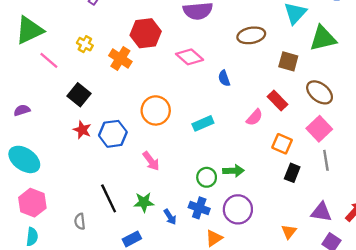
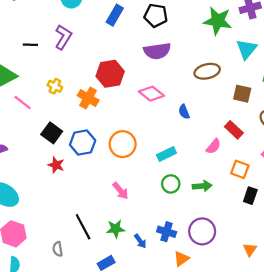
blue hexagon: (113, 134) -> (83, 143), moved
green arrow: (233, 171) -> (202, 186), moved
green circle: (207, 177) -> (171, 184), moved

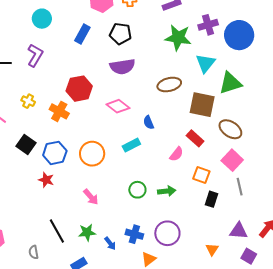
brown square: (242, 94) -> (202, 105), size x1.5
cyan rectangle: (166, 154) -> (131, 145), moved
red star: (56, 165) -> (46, 180), moved

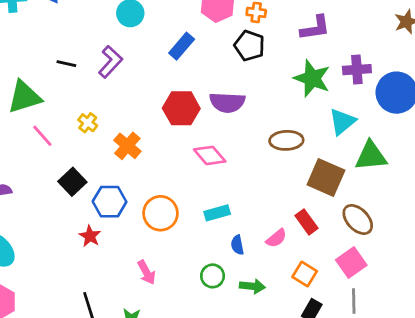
black pentagon: (121, 34) -> (249, 46), moved
red hexagon: (79, 89) -> (181, 108), moved
blue semicircle: (149, 122) -> (237, 245), moved

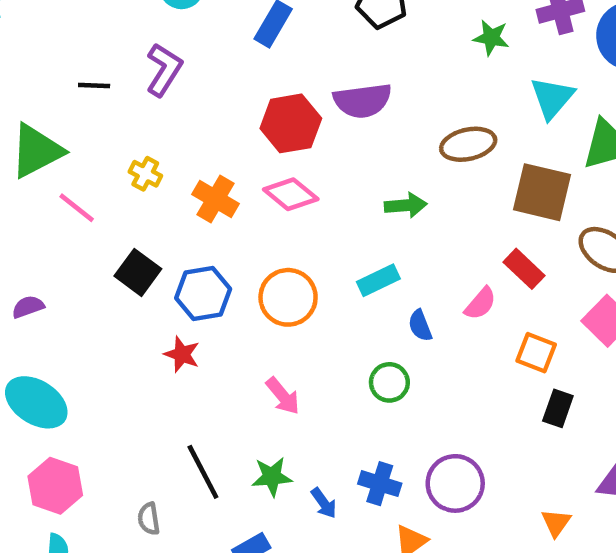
green star: (312, 78) -> (491, 38), size x0.6
pink diamond: (210, 155) -> (291, 194), moved
green arrow: (252, 286) -> (406, 205), moved

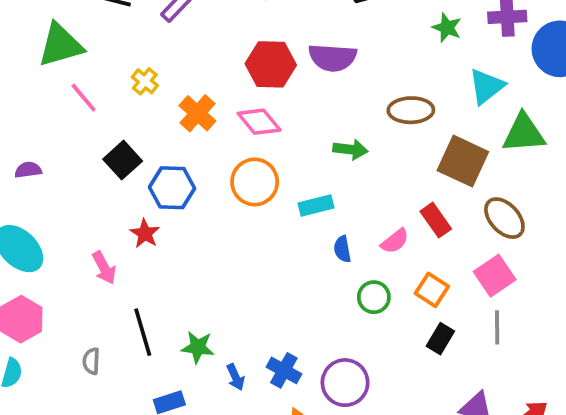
orange circle: (288, 297) -> (255, 182), moved
green circle: (389, 382) -> (374, 297), moved
pink arrow: (283, 396) -> (104, 268), moved

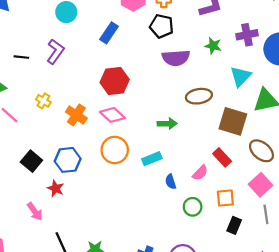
purple semicircle: (332, 58) -> (176, 58), moved
black square: (123, 160) -> (31, 161), moved
orange square: (432, 290) -> (225, 198), turned -30

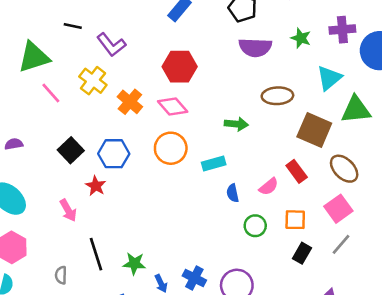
purple L-shape: (55, 52) -> (111, 45), moved, turned 100
yellow cross: (43, 101) -> (93, 81), size x1.5
gray line: (266, 214) -> (341, 244), turned 42

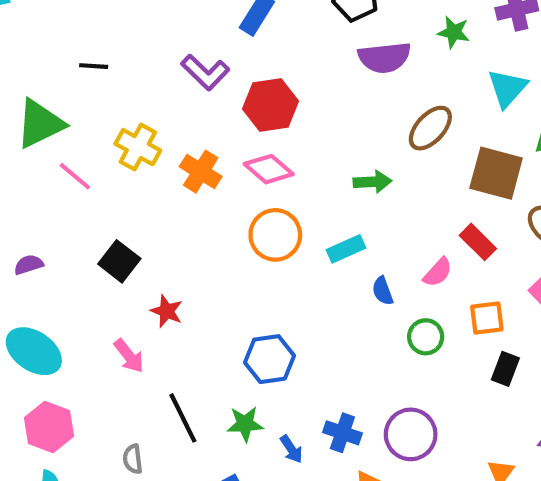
purple L-shape: (111, 45) -> (205, 72), moved
brown ellipse: (277, 96) -> (430, 128), turned -36
blue hexagon: (114, 154) -> (269, 359), moved

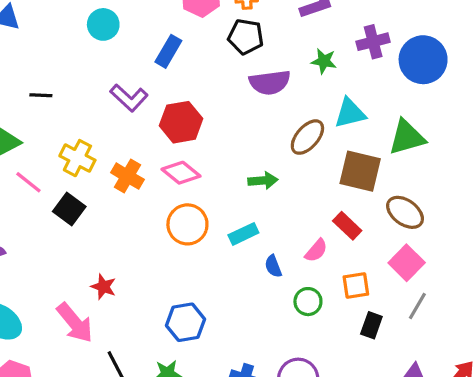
cyan triangle: (507, 88) -> (350, 113), moved, turned 36
black square: (119, 261) -> (69, 209), moved
pink arrow: (129, 356) -> (75, 323), size x1.5

